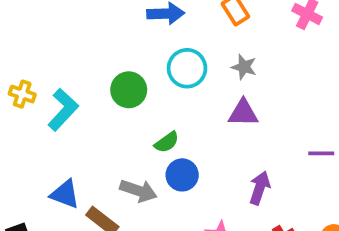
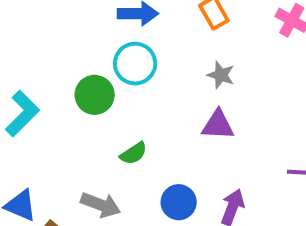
cyan circle: (187, 68) -> (135, 64), moved
blue circle: (182, 175) -> (179, 202), moved

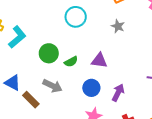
green circle: (95, 95) -> (49, 53), moved
purple triangle: (218, 125) -> (99, 61), moved

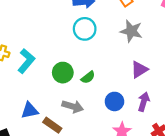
gray star: (118, 26) -> (131, 31), size x1.5
purple triangle: (99, 61) -> (139, 69), moved, turned -30
blue triangle: (13, 83) -> (30, 110), turned -30

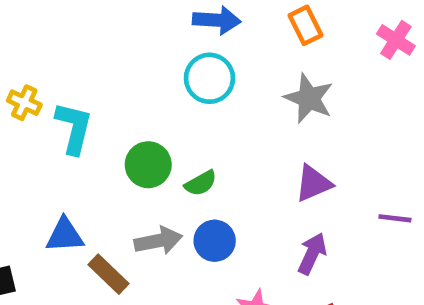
cyan L-shape: (26, 61) -> (74, 128), turned -35
blue circle: (114, 101) -> (215, 241), moved
gray arrow: (73, 106) -> (158, 241), turned -36

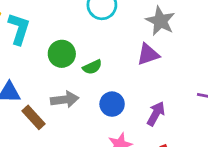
purple triangle: (313, 183) -> (148, 54), moved
blue circle: (215, 241) -> (112, 104), moved

